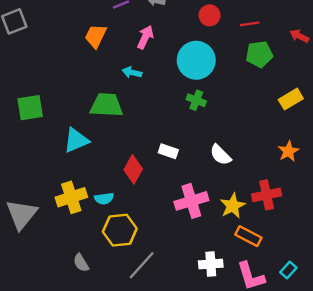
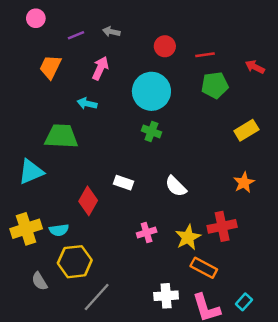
pink cross: (191, 201) -> (147, 232), size x0.6
gray semicircle: (81, 263) -> (39, 281), moved

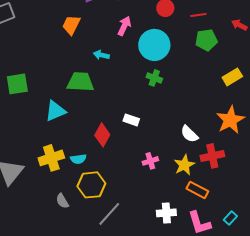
pink arrow: (100, 68) -> (124, 26), moved
orange star: (244, 183) -> (230, 120), size x1.6
white semicircle: (176, 186) -> (189, 134), moved

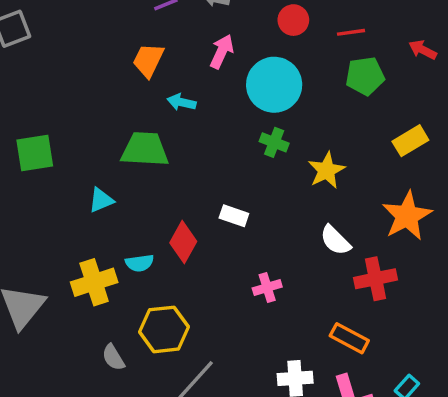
orange trapezoid: (71, 25) -> (148, 60), moved
cyan triangle: (55, 111) -> (101, 200), size x0.7
cyan semicircle: (78, 159) -> (140, 263), moved
yellow star: (184, 165) -> (327, 170), moved

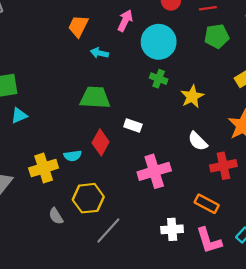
green trapezoid: (145, 149) -> (95, 98), moved
cyan triangle: (101, 200) -> (19, 116), moved
pink cross: (267, 287) -> (154, 171), size x1.8

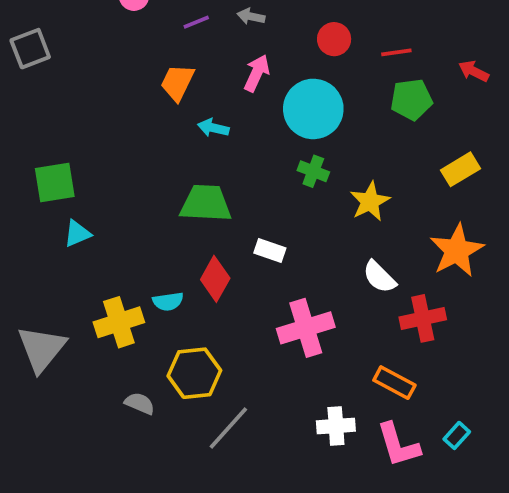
gray semicircle: (56, 216) -> (140, 403), turned 144

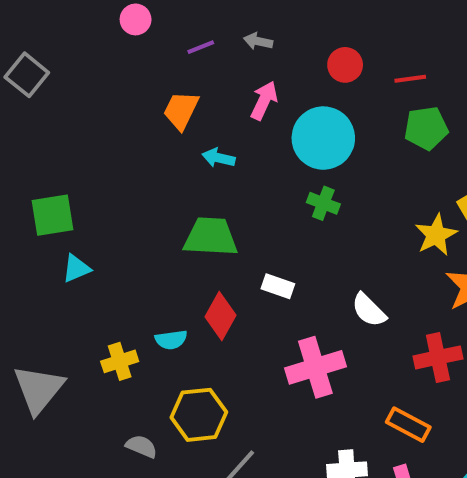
gray square: (30, 49) -> (27, 75), turned -30
yellow star: (370, 201) -> (436, 235), moved
white semicircle: (379, 277) -> (369, 310), moved
yellow cross: (119, 322) -> (120, 361), size x0.7

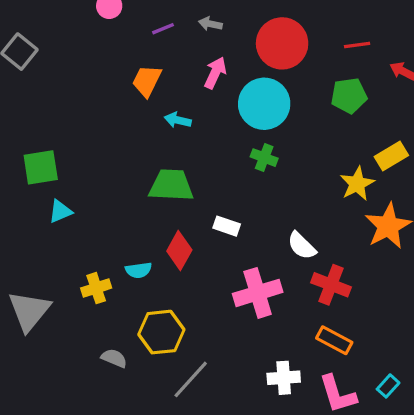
red circle: (345, 65) -> (282, 43), size x1.8
red line: (410, 79) -> (357, 45), moved
red cross: (438, 357) -> (331, 285), moved, turned 33

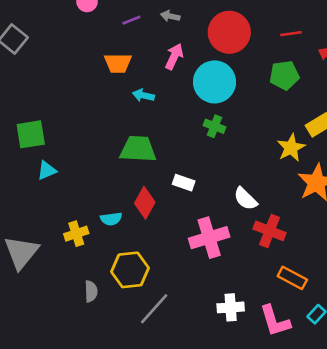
orange trapezoid: (147, 81) -> (118, 63), turned -116
orange rectangle: (334, 340) -> (292, 278), moved
gray semicircle: (114, 358) -> (91, 291), turned 65

